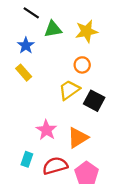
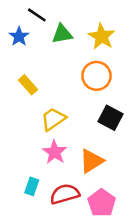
yellow star: (87, 31) -> (102, 36), turned -30
blue star: (26, 45) -> (19, 36), moved
orange circle: (82, 65) -> (96, 76), size x1.5
yellow trapezoid: (69, 90) -> (53, 119), moved

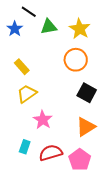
yellow trapezoid: (53, 119) -> (27, 94), moved
orange triangle: (91, 161) -> (86, 127), moved

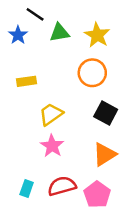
yellow rectangle: (22, 67) -> (27, 81), turned -56
yellow trapezoid: (27, 94) -> (51, 114), moved
cyan rectangle: (25, 147) -> (27, 188), moved

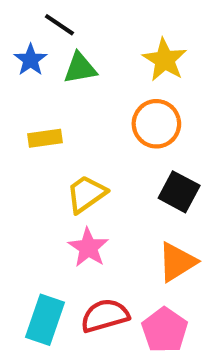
green triangle: (59, 33) -> (80, 68), moved
cyan rectangle: (27, 188) -> (45, 320), size x1.6

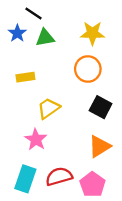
yellow star: (165, 60) -> (92, 33), turned -30
pink star: (88, 248) -> (36, 139), moved

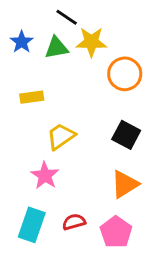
black line: (34, 14) -> (67, 17), moved
yellow star: (92, 33) -> (91, 42), moved
orange circle: (88, 69) -> (125, 74), moved
red semicircle: (59, 176) -> (74, 222), size x0.7

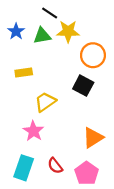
black square: (126, 135) -> (83, 86), moved
red semicircle: (74, 222) -> (55, 166), turned -112

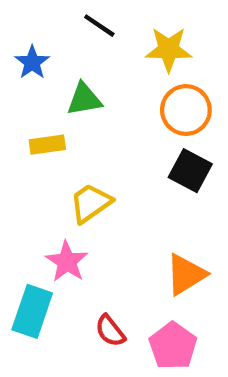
yellow star: (68, 31) -> (169, 49), moved
green triangle: (42, 36) -> (84, 99), moved
black square: (83, 86) -> (190, 171), moved
cyan rectangle: (24, 168) -> (32, 311), moved

